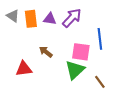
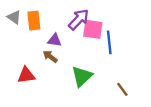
purple triangle: (50, 19) -> (55, 40), moved
pink square: (81, 52) -> (93, 29), moved
brown line: (100, 82) -> (122, 89), moved

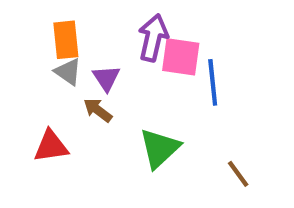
gray triangle: (14, 17) -> (68, 72), moved
purple arrow: (79, 19) -> (153, 38), turned -30
purple triangle: (55, 40) -> (106, 78), turned 48

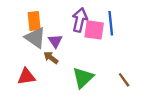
gray triangle: (68, 72) -> (35, 38), size x1.5
blue line: (213, 82) -> (111, 23), moved
brown line: (238, 174) -> (124, 80), moved

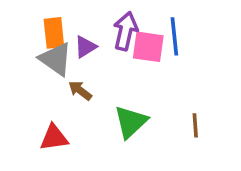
purple triangle: (55, 41) -> (85, 47), moved, turned 32
red triangle: (26, 77) -> (54, 138), moved
brown line: (124, 80) -> (195, 125), turned 32

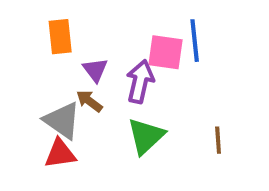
purple arrow: (126, 31) -> (140, 82), moved
purple triangle: (85, 47) -> (95, 70), moved, turned -35
gray triangle: (56, 59) -> (62, 121), moved

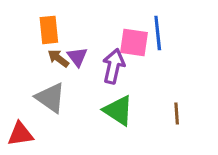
brown arrow: (89, 101) -> (58, 58), moved
green triangle: (146, 136) -> (118, 110), turned -44
red triangle: (60, 154) -> (20, 134), moved

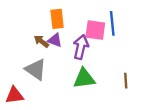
orange rectangle: (49, 30) -> (57, 19), moved
purple triangle: (77, 57) -> (55, 40), turned -32
green triangle: (118, 110) -> (84, 78), turned -40

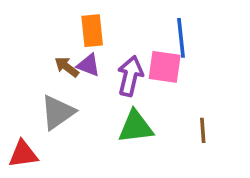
pink square: (95, 30) -> (165, 67), moved
gray triangle: (36, 69) -> (58, 112), turned 50

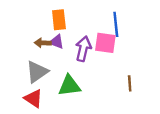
brown arrow: (67, 67) -> (43, 43), turned -35
green triangle: (136, 127) -> (69, 86), moved
red triangle: (23, 154) -> (33, 99), moved, turned 42

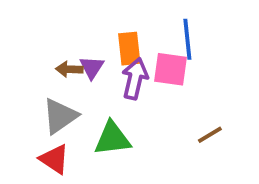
orange rectangle: (59, 20) -> (129, 49), moved
purple triangle: (57, 42) -> (92, 67), turned 42
brown line: (130, 83) -> (210, 135), turned 63

